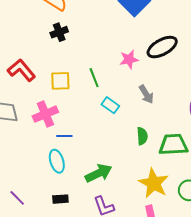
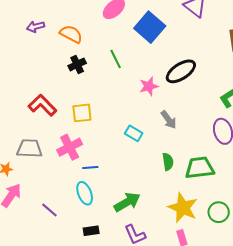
green line: (94, 78) -> (116, 59), moved
purple line: (17, 198) -> (49, 210), moved

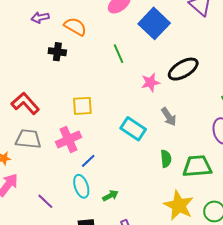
black cross: (77, 64) -> (57, 52), moved, turned 30
red L-shape: (42, 105) -> (25, 103), moved
cyan rectangle: (134, 133) -> (133, 129), size x1.4
blue line: (90, 168) -> (88, 161), turned -42
green arrow: (127, 202) -> (110, 196), moved, size x0.6

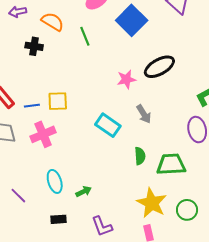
green line: (119, 54) -> (85, 36), moved
blue line: (88, 161) -> (32, 106), moved, turned 35

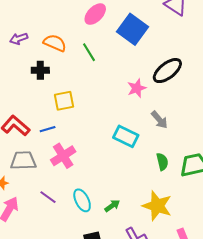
yellow square: (58, 101) -> (64, 101), moved
purple line: (18, 196) -> (48, 197), moved
yellow star: (152, 203) -> (157, 206), moved

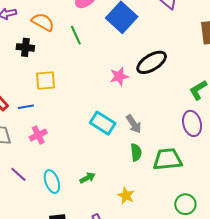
gray arrow: (159, 120) -> (134, 124), moved
pink cross: (63, 156) -> (38, 135), size x0.7
green arrow: (112, 206) -> (87, 178), moved
yellow star: (157, 206) -> (126, 196), size x0.6

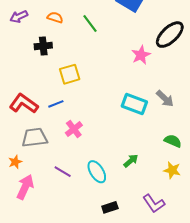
orange semicircle: (43, 22) -> (55, 17), size x0.7
green semicircle: (136, 152) -> (173, 141), moved, turned -48

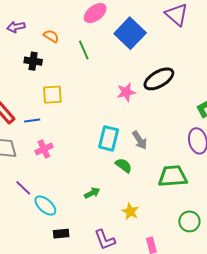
cyan rectangle: (134, 104) -> (109, 138), turned 70
green semicircle: (173, 141) -> (124, 165), moved
cyan ellipse: (97, 172) -> (45, 206), moved, turned -30

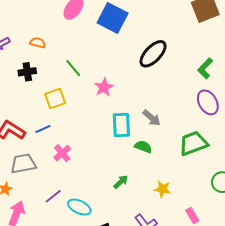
green line: (84, 50) -> (73, 68), moved
pink star: (126, 92) -> (104, 87), moved
purple line: (23, 188) -> (53, 196), turned -66

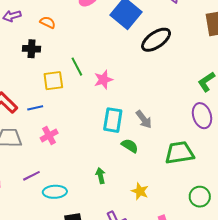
black ellipse: (153, 54) -> (156, 40), moved
green line: (73, 68) -> (77, 67), moved
green arrow: (121, 182) -> (101, 176), turned -70
cyan ellipse: (79, 207) -> (55, 192), turned -40

